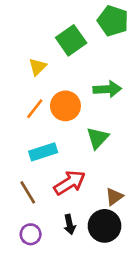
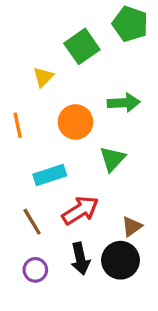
orange line: (35, 109) -> (18, 125), moved, turned -50
black arrow: (70, 225) -> (80, 259), size x1.4

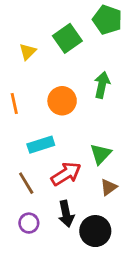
yellow triangle: (43, 77) -> (28, 52), moved
green arrow: (124, 103) -> (102, 85), turned -75
green triangle: (112, 159) -> (101, 154), moved
black circle: (120, 260) -> (95, 231), moved

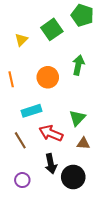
red arrow: (66, 174) -> (51, 133), turned -125
brown triangle: (109, 187) -> (83, 143), turned 40
purple circle: (29, 223) -> (22, 180), moved

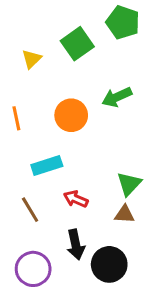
green arrow: (78, 65) -> (117, 97), turned -126
green triangle: (77, 118) -> (129, 184), moved
red arrow: (51, 133) -> (76, 199), size x0.7
purple circle: (22, 180) -> (33, 269), size x1.5

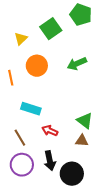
orange circle: (71, 115) -> (37, 66), moved
cyan rectangle: (47, 165) -> (31, 109), turned 36
green triangle: (129, 184) -> (85, 121), turned -36
purple circle: (33, 269) -> (22, 165), moved

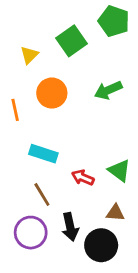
red arrow: (50, 131) -> (83, 178), moved
brown line: (20, 138) -> (42, 194), moved
brown triangle: (82, 141) -> (115, 213), moved

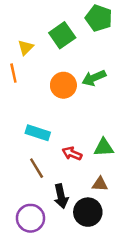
orange circle: (52, 93) -> (63, 85), moved
orange line: (15, 110) -> (13, 73), moved
green triangle: (119, 171) -> (104, 147), turned -40
purple circle: (31, 233) -> (30, 218), moved

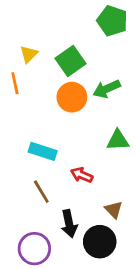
green square: (62, 35) -> (71, 61), moved
green triangle: (104, 147) -> (118, 140), moved
brown triangle: (100, 184) -> (114, 210), turned 42

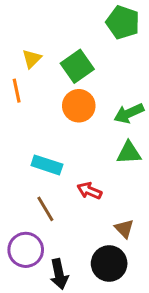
green arrow: (107, 89) -> (129, 113), moved
black arrow: (69, 224) -> (59, 274), moved
purple circle: (34, 249) -> (26, 250), moved

